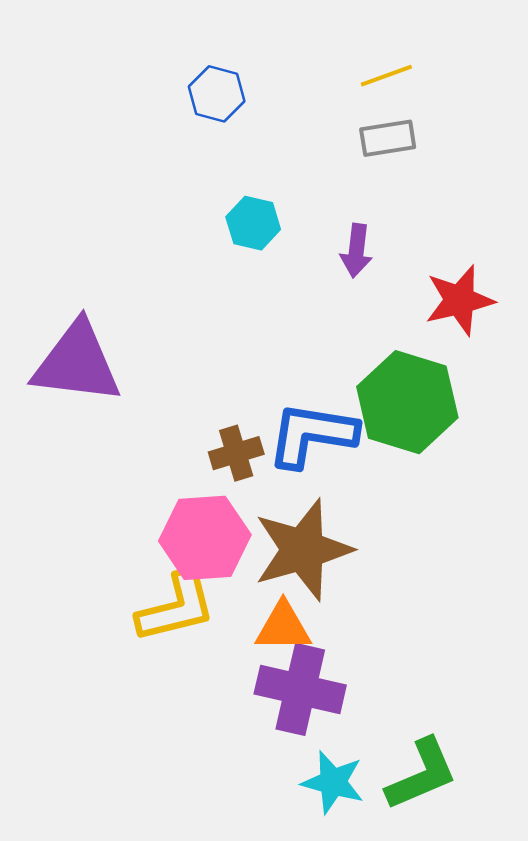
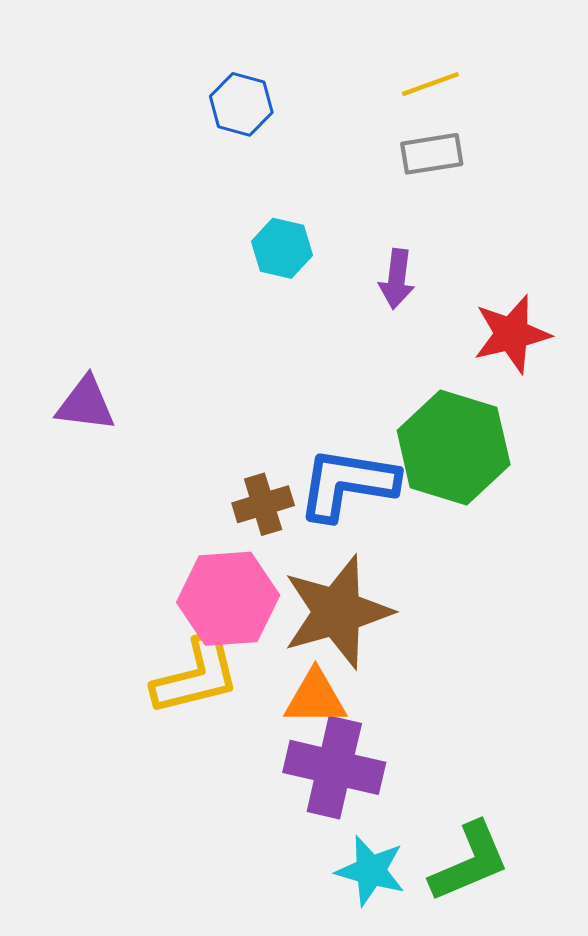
purple triangle: (77, 363) -> (86, 404), size x0.6

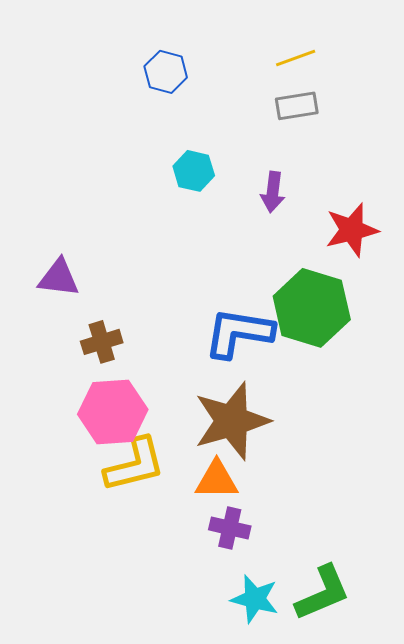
brown cross: (263, 504) -> (102, 342), moved
pink hexagon: (228, 599) -> (113, 412), moved
purple cross: (334, 767) -> (230, 528), size x0.6

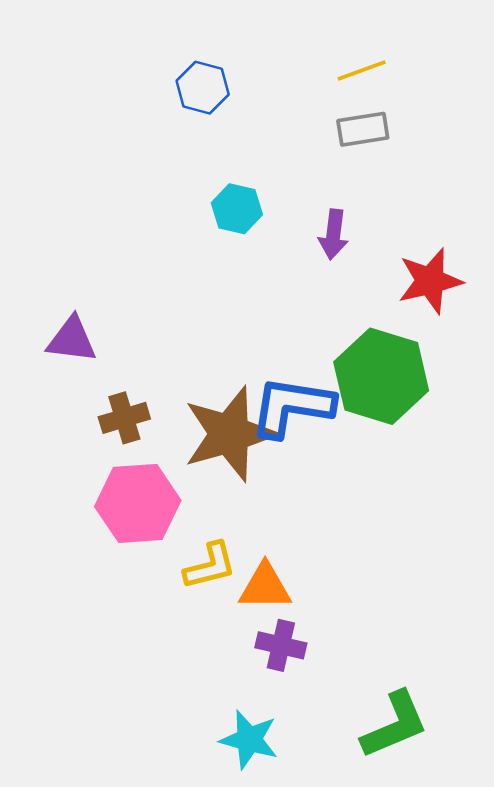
brown star: (232, 421) -> (230, 434), moved
yellow L-shape: (135, 465) -> (210, 566), moved, size x0.7
cyan star: (255, 599) -> (249, 740), moved

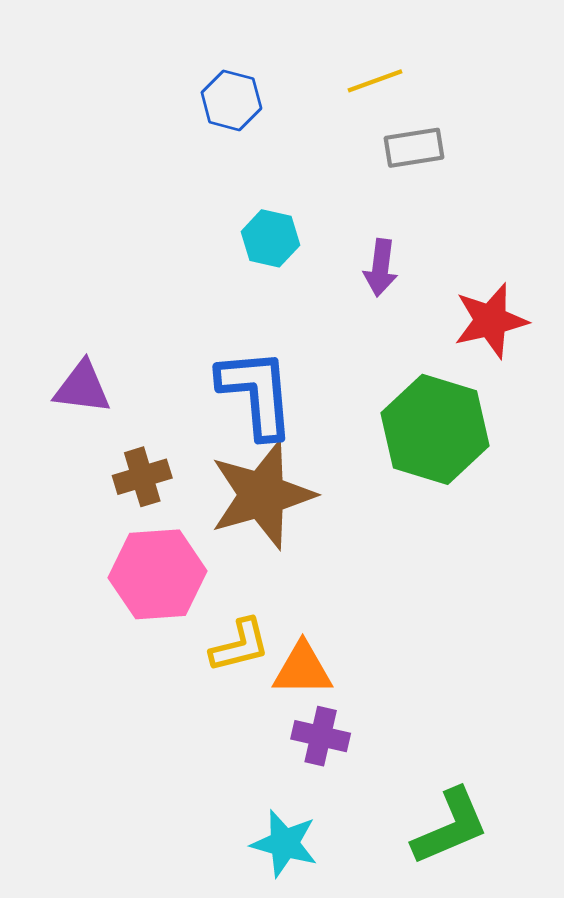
yellow line: (362, 71) -> (375, 81), moved
blue L-shape: (292, 407) -> (257, 393), moved, turned 76

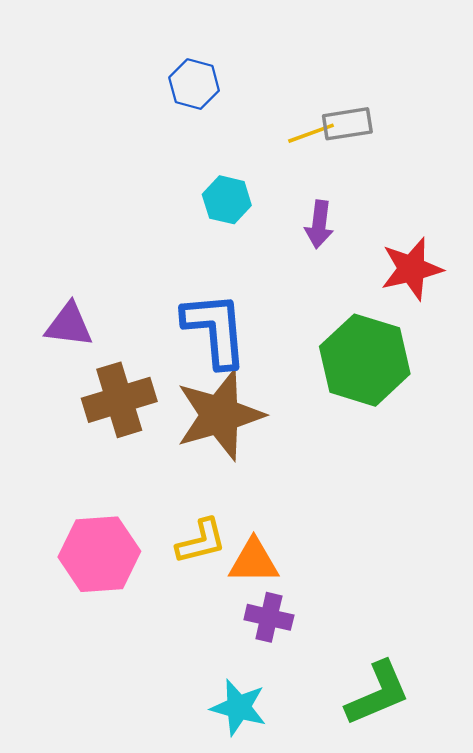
yellow line: (375, 81) -> (311, 133), moved
brown cross: (142, 477) -> (119, 400), size x1.5
pink hexagon: (158, 574) -> (99, 554), moved

